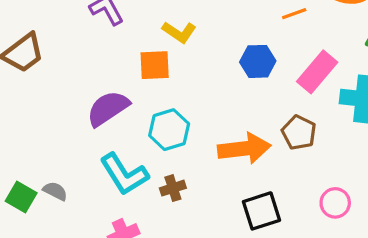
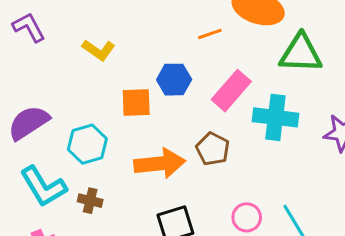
orange square: (155, 65) -> (136, 103), moved
brown cross: (173, 188) -> (90, 201), turned 30

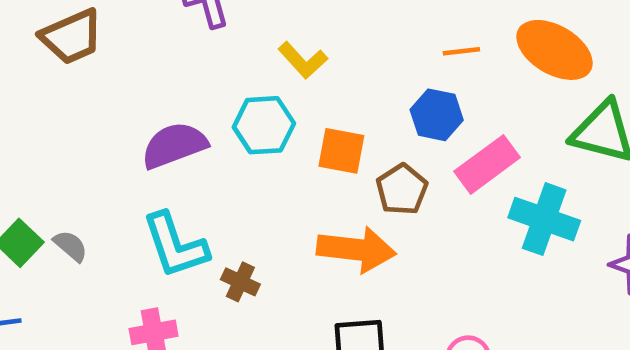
orange line: (210, 34) -> (461, 51), moved
blue hexagon: (174, 80) -> (437, 115), moved
cyan hexagon: (87, 144) -> (264, 125), moved
brown pentagon: (213, 149) -> (402, 189), moved

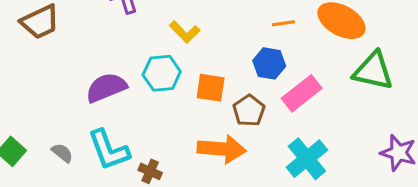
cyan cross: (544, 219) -> (307, 159), moved, turned 33
gray semicircle: (70, 246) -> (62, 153), moved

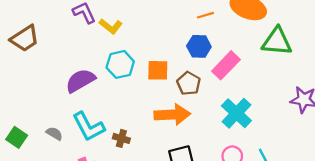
yellow L-shape: (185, 32) -> (111, 26), moved

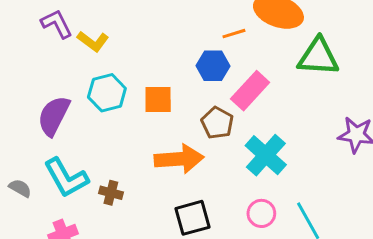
orange line: (205, 15) -> (234, 34), moved
purple semicircle: (80, 81) -> (54, 116), turned -32
brown pentagon: (189, 83) -> (217, 123), moved

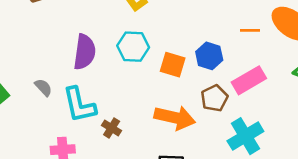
blue hexagon: (213, 66) -> (209, 56), moved
purple semicircle: (54, 116) -> (85, 52), turned 144
gray semicircle: (20, 188) -> (43, 87), moved

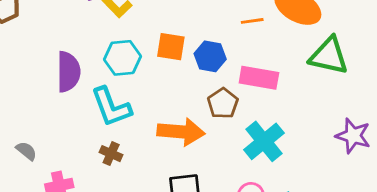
orange square: (173, 65) -> (171, 47), moved
pink rectangle: (249, 80) -> (259, 78), turned 48
gray semicircle: (43, 87) -> (26, 151), moved
cyan L-shape: (79, 105) -> (111, 107), moved

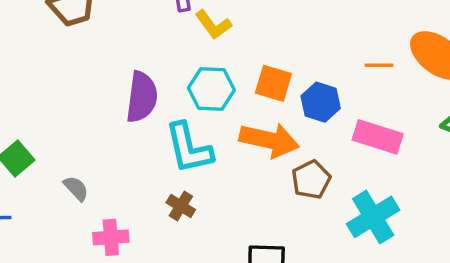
brown pentagon: (223, 103) -> (311, 180), moved
orange arrow: (181, 132) -> (269, 140), moved

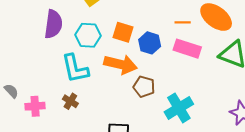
purple semicircle: (142, 97) -> (53, 24), moved
pink rectangle: (378, 137) -> (187, 49), moved
brown pentagon: (311, 180) -> (144, 87), turned -30
pink cross: (111, 237) -> (35, 106), moved

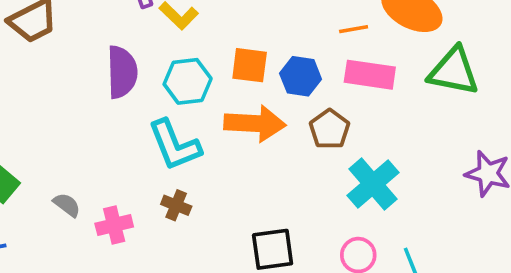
brown pentagon: (144, 87) -> (330, 129), moved, turned 30

